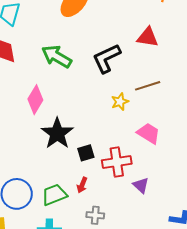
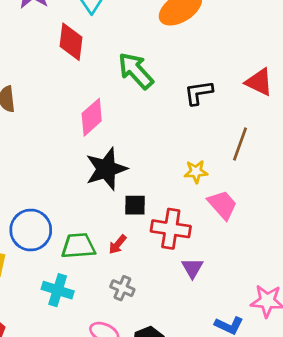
black L-shape: (107, 58) -> (199, 93), size x0.7
brown line: (148, 86) -> (240, 144), turned -70
yellow star: (120, 102) -> (196, 172), moved

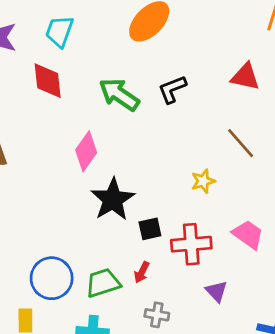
black L-shape: (199, 93) -> (172, 89), moved
brown line: (240, 144) -> (241, 143), turned -48
pink trapezoid: (222, 205) -> (248, 235), moved
purple triangle: (192, 268) -> (216, 291), moved

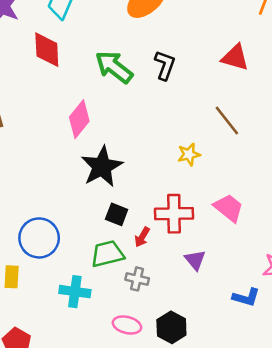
black L-shape: (172, 89) -> (165, 65), turned 128
black square: (150, 229) -> (117, 214), moved, turned 30
red arrow: (142, 272) -> (142, 237), moved
green trapezoid: (103, 283) -> (107, 254), moved

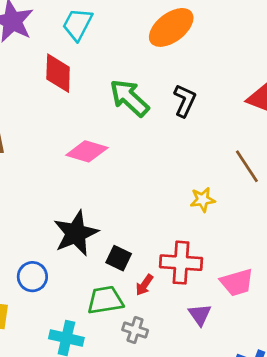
pink diamond: (79, 119) -> (87, 151), turned 63
black star: (102, 167) -> (76, 233), moved
pink trapezoid: (229, 208) -> (237, 282), moved, turned 120
blue circle: (39, 238) -> (32, 277), size x0.7

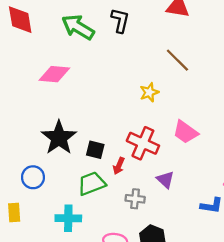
red cross: (181, 263) -> (143, 143), turned 32
pink trapezoid: (237, 282) -> (186, 132), moved, turned 64
gray cross: (135, 330) -> (135, 199), moved

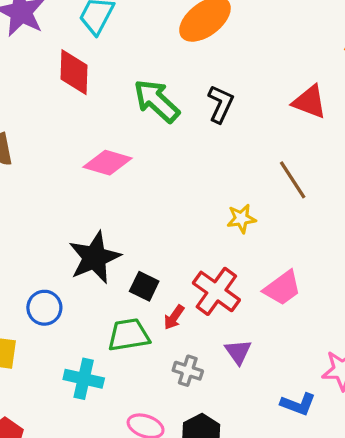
pink trapezoid: (186, 132) -> (282, 288), turned -84

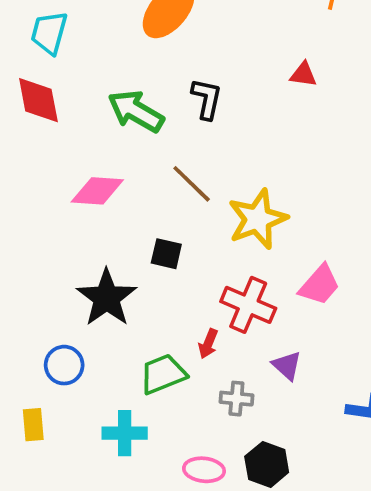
red triangle: (310, 102) -> (303, 74), size x0.7
brown line: (293, 180) -> (192, 184), moved
yellow star: (241, 219) -> (258, 219), size x1.8
black square: (144, 286) -> (166, 254), moved

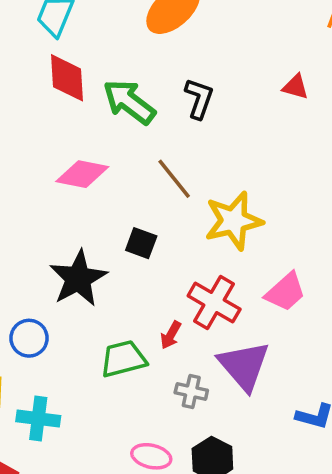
red diamond: (38, 100) -> (67, 78), moved
purple triangle: (287, 365) -> (244, 366), size x1.8
cyan cross: (125, 433) -> (38, 419), moved

